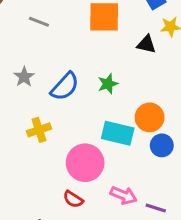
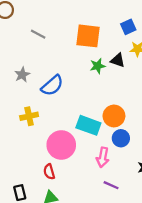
green star: (108, 84) -> (98, 66), moved
pink arrow: (124, 195) -> (103, 157), moved, turned 72
red semicircle: (73, 199) -> (49, 172), turned 35

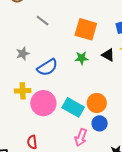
green star: (98, 66) -> (82, 58), moved
pink circle: (61, 145) -> (43, 103), moved

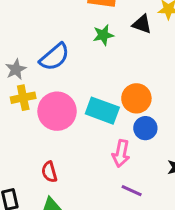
gray star: (23, 54) -> (16, 69), moved

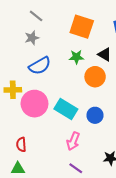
gray star: (16, 69) -> (32, 38), moved
orange circle: (136, 98) -> (95, 77), moved
blue circle: (145, 128) -> (95, 115), moved

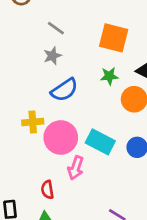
pink arrow: (73, 141) -> (76, 168), moved

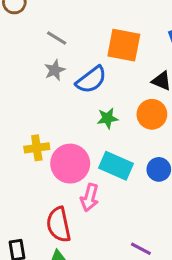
green star: (109, 76) -> (108, 118), moved
blue semicircle: (64, 90) -> (91, 80), moved
red semicircle: (47, 190) -> (59, 225), size x1.6

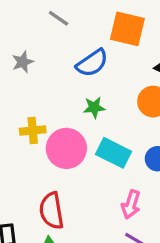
gray star: (55, 70) -> (23, 62), moved
green star: (108, 118) -> (94, 107), moved
pink arrow: (90, 198) -> (131, 205), moved

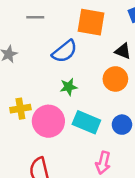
gray line: (59, 18) -> (35, 17), turned -30

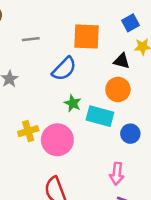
green star: (69, 87) -> (73, 103), turned -30
cyan rectangle: (86, 122) -> (100, 116), moved

